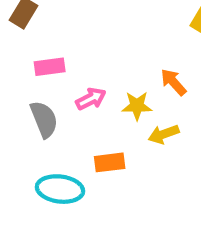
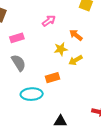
pink arrow: (91, 99) -> (49, 21), moved

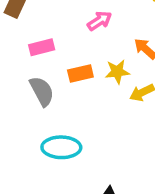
orange rectangle: (53, 78) -> (80, 74), moved

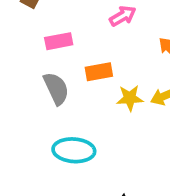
yellow star: (117, 72) -> (130, 98), moved

